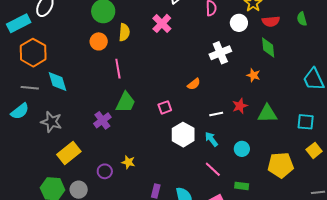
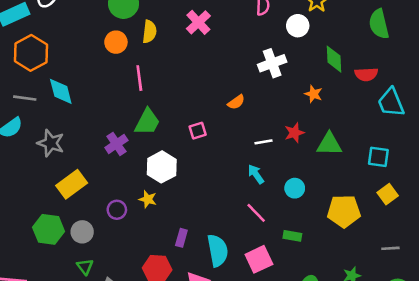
green semicircle: (302, 19) -> (379, 24), size x1.6
red semicircle: (271, 21) -> (366, 74), moved
white hexagon: (183, 135) -> (162, 167), moved

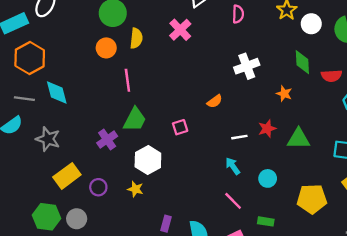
white circle: (298, 26) -> (311, 24), moved
purple circle: (117, 210) -> (98, 187), moved

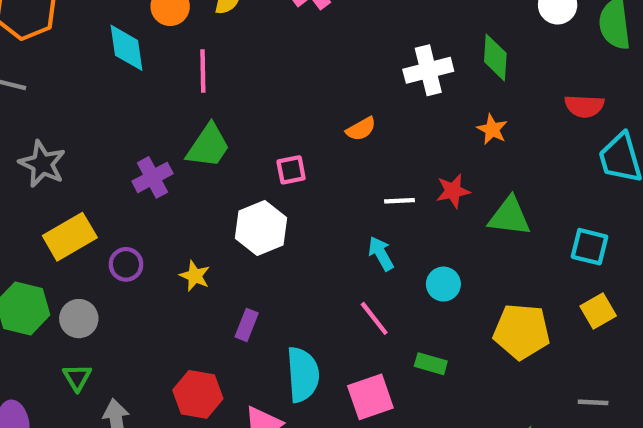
green diamond: (302, 62) -> (495, 57), moved
cyan diamond: (57, 93) -> (126, 48), moved
white hexagon: (148, 160) -> (261, 228), moved
purple rectangle: (166, 224) -> (247, 325), moved

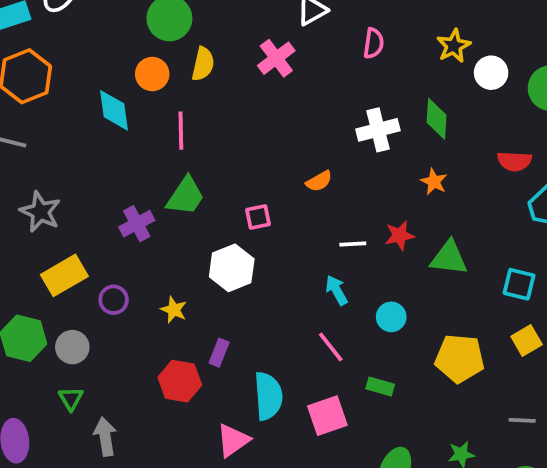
red hexagon: (198, 394) -> (180, 381), moved

